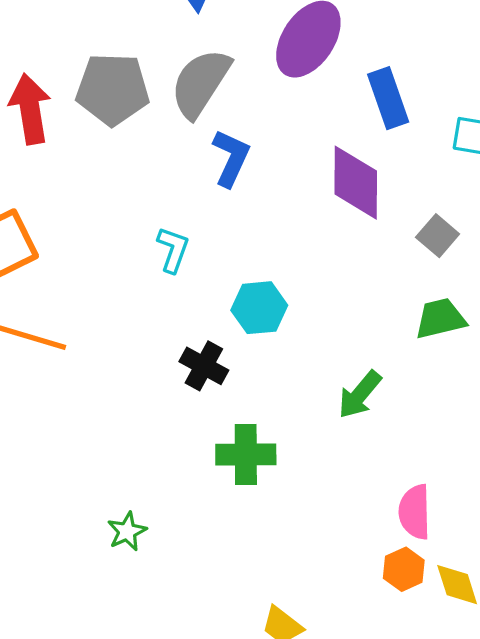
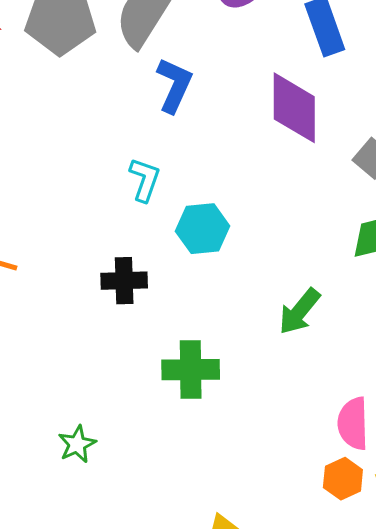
cyan L-shape: (173, 250) -> (145, 180), moved
black cross: (204, 366) -> (124, 281), moved, turned -30

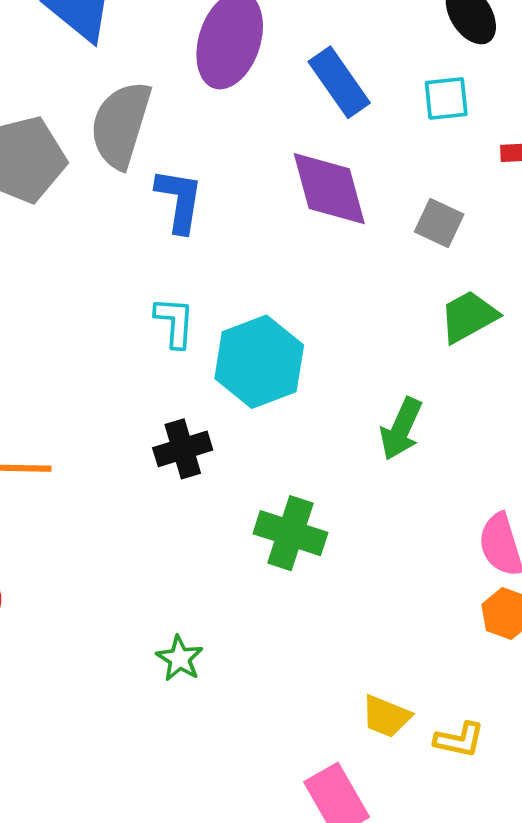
cyan hexagon: (203, 229) -> (259, 362), size x1.4
green cross: (191, 370) -> (290, 533), turned 34

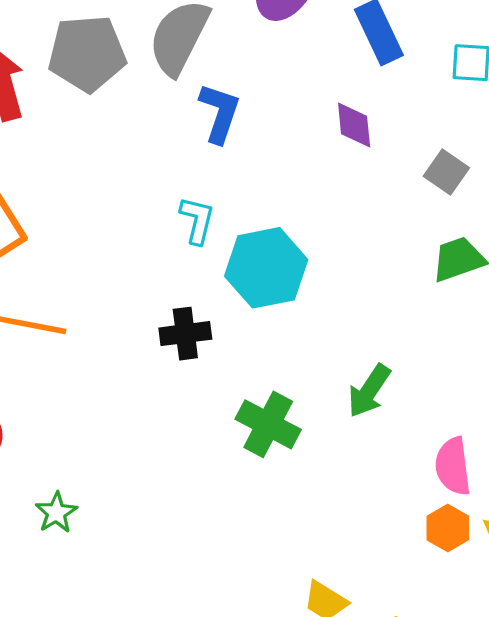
purple diamond: (329, 189) -> (354, 125), size x0.6
green arrow: (401, 429) -> (369, 391), moved
green star: (180, 658) -> (56, 513), moved

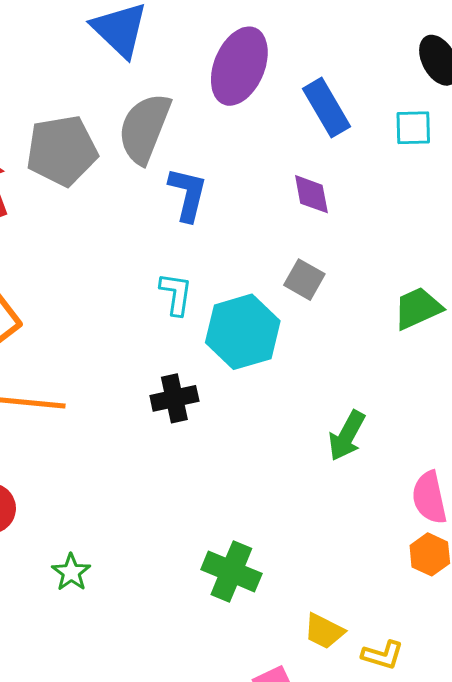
gray square: (446, 172) -> (304, 280), moved
green cross: (268, 424) -> (231, 571), moved

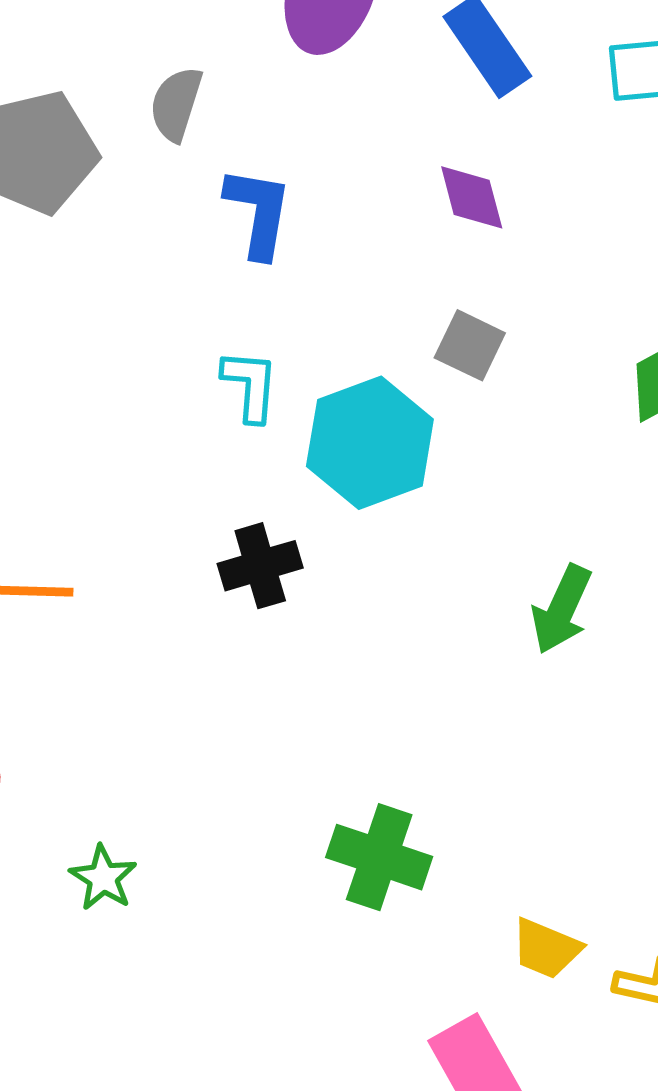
gray semicircle: (144, 128) -> (176, 104), size x0.6

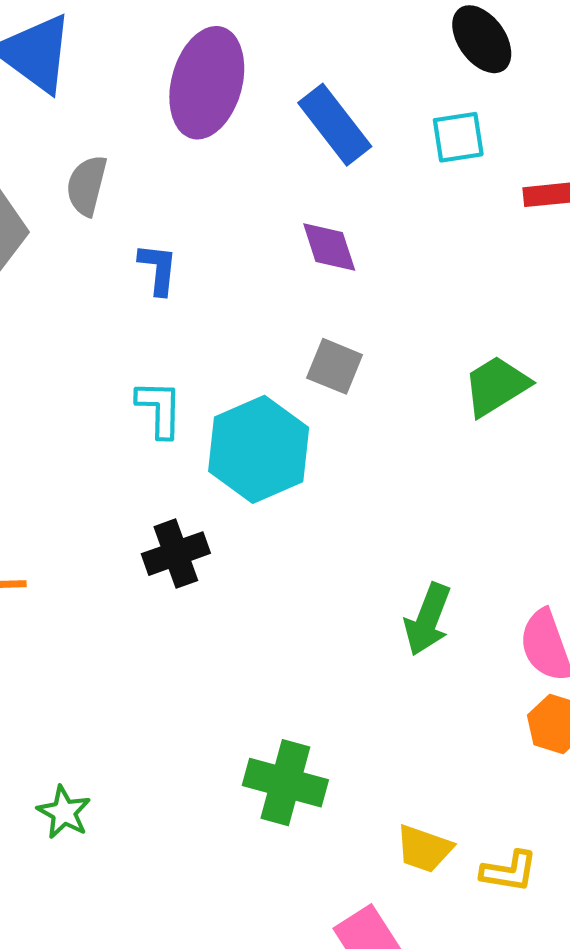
blue L-shape: (258, 212) -> (158, 269), size x0.7
green arrow: (562, 609) -> (428, 619), moved

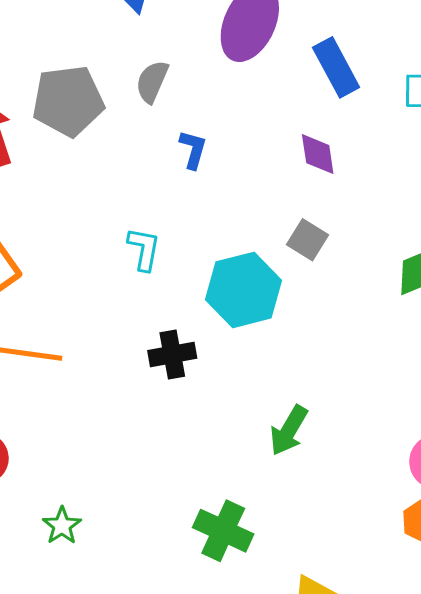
cyan L-shape: (159, 409) -> (144, 249), moved
green arrow: (428, 619) -> (289, 430), moved

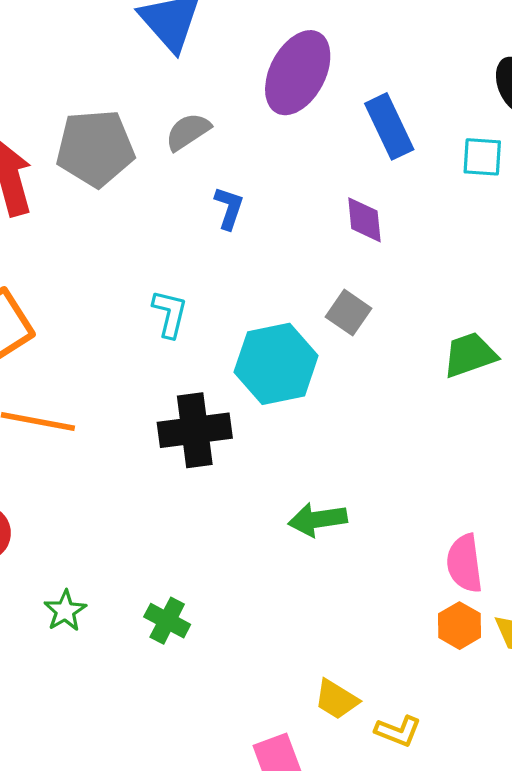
gray semicircle: (152, 82) -> (188, 132), turned 30
black cross: (172, 354) -> (195, 430), size x1.4
green arrow: (289, 430) -> (318, 519), turned 48
green cross: (223, 531) -> (167, 621), moved, size x0.7

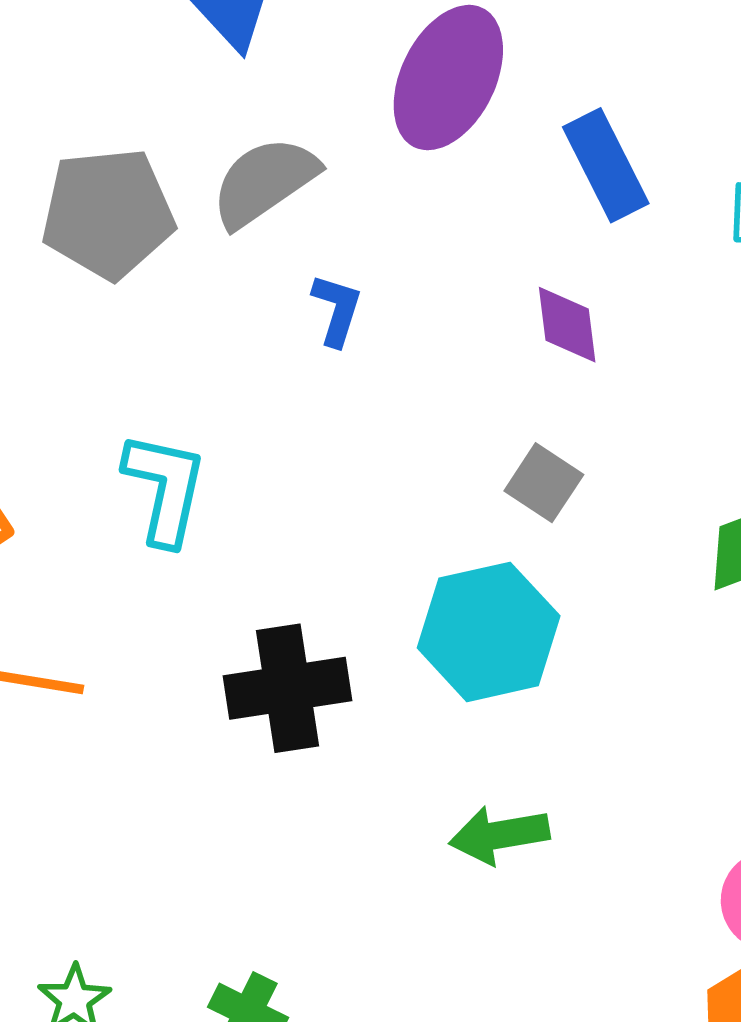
gray semicircle: (188, 132) -> (264, 182), size x1.4
cyan L-shape: (170, 314) -> (165, 488), moved, size x1.4
cyan hexagon: (276, 364) -> (489, 632), moved

